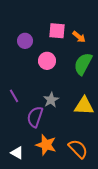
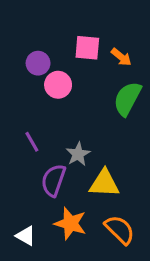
pink circle: (47, 61) -> (58, 85), moved
purple line: (14, 96) -> (32, 142), moved
yellow triangle: (84, 106) -> (104, 183), moved

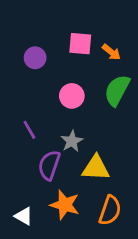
pink circle: (58, 85) -> (72, 96), moved
orange semicircle: (120, 230) -> (110, 210), turned 64

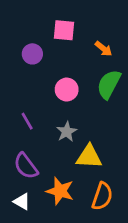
pink square: (80, 44) -> (64, 30), moved
purple semicircle: (49, 165) -> (26, 166), moved, turned -56

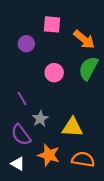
orange arrow: (104, 49) -> (84, 39), size x1.5
gray star: (67, 132) -> (40, 119), moved
orange semicircle: (102, 196) -> (83, 159), turned -100

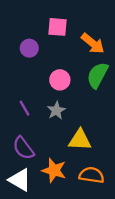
gray star: (40, 119) -> (56, 110), moved
white triangle: (18, 164) -> (20, 180), size x1.5

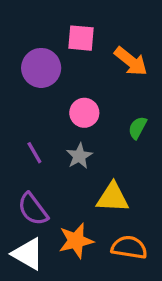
purple circle: (29, 48) -> (41, 68), size x1.5
green semicircle: (97, 75) -> (137, 128), moved, size x0.6
orange star: (54, 170) -> (76, 241), turned -30

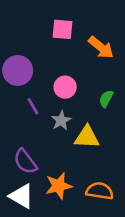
purple circle: (41, 68) -> (18, 70), moved
purple line: (34, 153) -> (33, 106), moved
yellow triangle: (113, 198) -> (87, 137), moved

